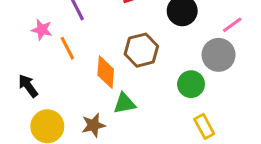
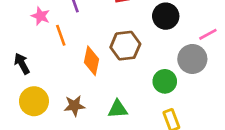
green triangle: (124, 103) -> (118, 109), moved

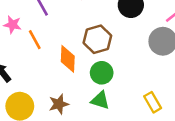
green circle: (165, 81) -> (102, 73), moved
green triangle: (118, 109) -> (100, 100), turned 30

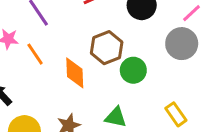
green circle: (102, 73) -> (133, 70), moved

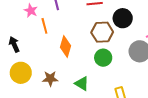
brown hexagon: (107, 48) -> (102, 32), moved

